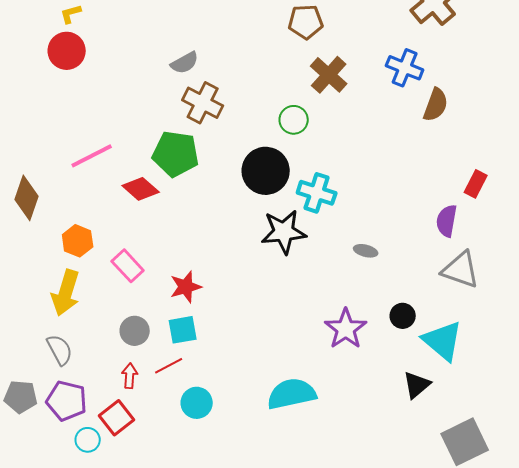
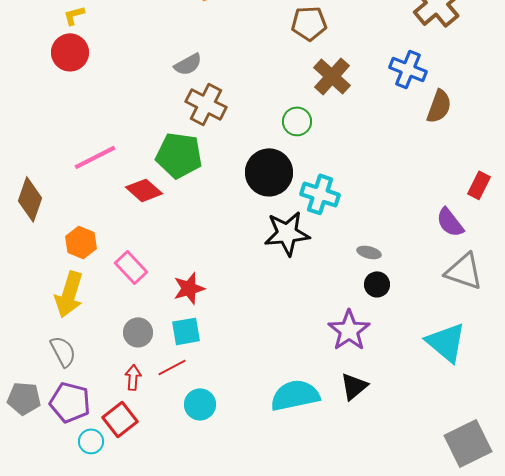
purple semicircle: (447, 221) -> (450, 222), turned -48
black circle: (403, 316) -> (377, 284), moved
black triangle: (417, 385) -> (354, 386), moved

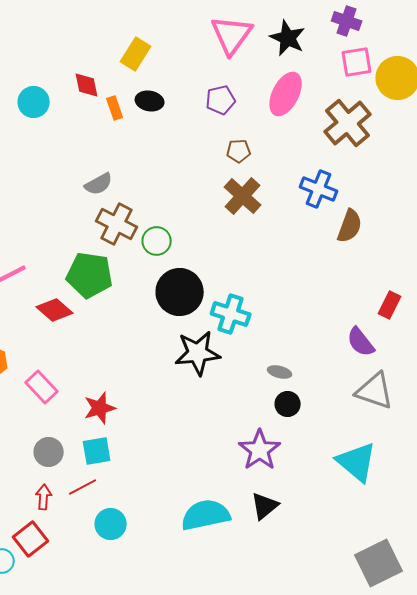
brown pentagon: (309, 23) -> (239, 151), moved, size x0.7
green circle: (297, 121) -> (157, 241), moved

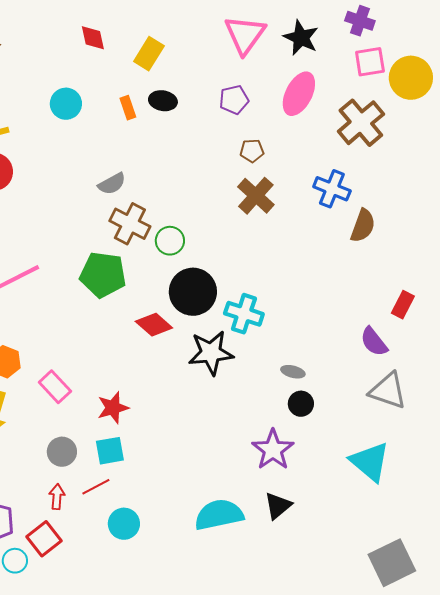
red diamond: (87, 85) -> (93, 38), moved
cyan circle: (34, 102) -> (66, 104), moved
red diamond: (55, 310) -> (154, 325), moved

